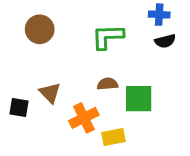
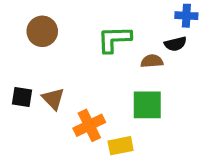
blue cross: (159, 15) -> (186, 16), moved
brown semicircle: (108, 84) -> (152, 61), moved
black square: (19, 108) -> (22, 97), moved

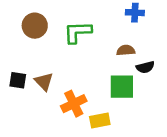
blue cross: (186, 16) -> (135, 13), moved
green L-shape: (114, 39) -> (78, 32), moved
black semicircle: (175, 44) -> (145, 67), moved

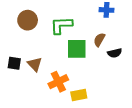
brown semicircle: (126, 50) -> (99, 40), turned -56
green square: (122, 87) -> (77, 49), moved

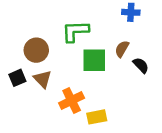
brown circle: (28, 20) -> (36, 50), moved
black semicircle: (115, 53) -> (141, 65), turned -120
black square: (14, 63) -> (17, 78), turned -32

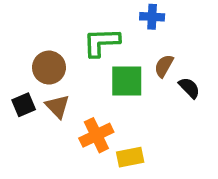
blue cross: (131, 12) -> (152, 17), moved

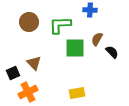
brown circle: (49, 68) -> (29, 22), moved
black square: (24, 105) -> (13, 73), moved
orange cross: (96, 135) -> (28, 92), moved

